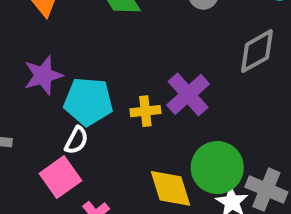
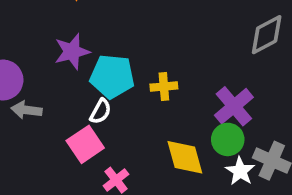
purple cross: (188, 94) -> (234, 106), moved
green circle: (217, 168) -> (228, 139), size x0.7

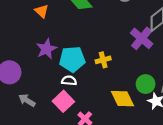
purple cross: (234, 106) -> (142, 38), moved
gray arrow: (27, 110) -> (27, 100), moved, turned 35
white semicircle: (101, 111) -> (69, 81), turned -104

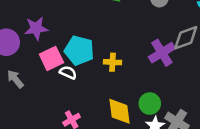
purple star: (46, 49) -> (36, 28), moved
pink square: (63, 101) -> (51, 58), moved

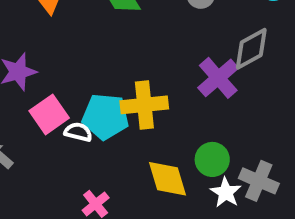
cyan pentagon: (79, 50) -> (105, 117), moved
yellow cross: (112, 62) -> (144, 105), size x1.6

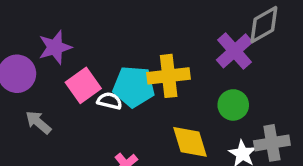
green circle: (212, 159) -> (233, 105), moved
gray cross: (259, 181) -> (272, 143), turned -32

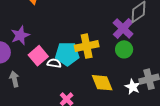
green circle: (233, 105) -> (124, 49), moved
gray arrow: (38, 122) -> (14, 79), turned 42

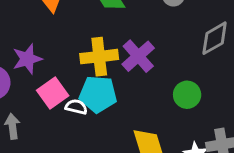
purple cross: (123, 28) -> (138, 56), moved
yellow cross: (87, 46) -> (99, 57), moved

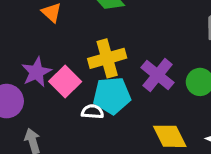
purple cross: (138, 56) -> (158, 75), moved
pink square: (53, 93) -> (65, 81), moved

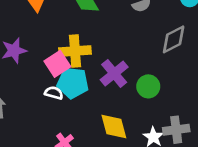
pink square: (65, 81) -> (57, 64), moved

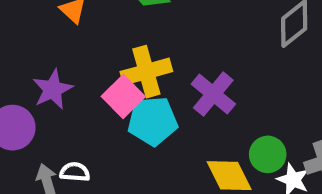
green circle: (148, 86) -> (268, 154), moved
white semicircle: (54, 93) -> (75, 172), moved

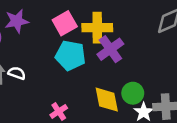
yellow cross: (146, 72) -> (97, 28), moved
pink square: (123, 96) -> (65, 23), moved

